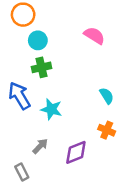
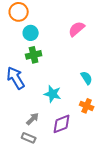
pink semicircle: (94, 35) -> (77, 29), turned -72
cyan star: (51, 109) -> (53, 94), moved
gray rectangle: (22, 172) -> (29, 138), moved, turned -40

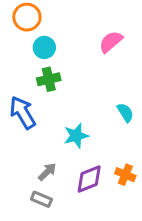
cyan star: (53, 94) -> (76, 136), turned -30
orange cross: (87, 106) -> (125, 175), moved

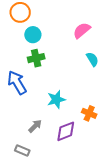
cyan semicircle: (125, 113) -> (92, 59), moved
orange cross: (125, 175) -> (89, 113), moved
gray rectangle: (41, 199) -> (22, 150), moved

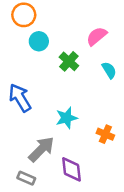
green cross: (36, 58) -> (69, 61), moved, turned -35
gray arrow: (35, 126) -> (41, 149), size x1.6
purple diamond: (66, 131) -> (71, 169), moved, turned -75

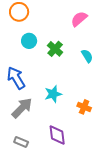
pink semicircle: (97, 36) -> (79, 19), moved
cyan circle: (39, 41) -> (29, 41), moved
gray arrow: (41, 149) -> (22, 108), moved

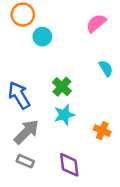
cyan circle: (29, 41) -> (42, 37), moved
green cross: (55, 49) -> (62, 87), moved
gray rectangle: (21, 142) -> (25, 161), moved

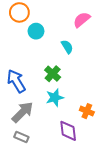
cyan semicircle: (106, 68) -> (67, 47), moved
purple diamond: (69, 165) -> (68, 131), moved

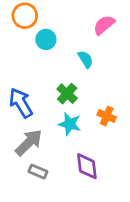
cyan star: (55, 98) -> (70, 124), turned 30
orange cross: (87, 111) -> (107, 116), moved
gray rectangle: (21, 137) -> (38, 172), moved

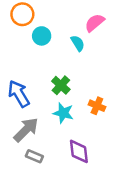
cyan semicircle: (86, 59) -> (78, 43), moved

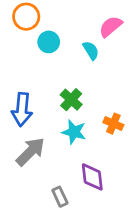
blue arrow: (19, 94) -> (22, 109), turned -144
gray rectangle: (34, 156) -> (60, 197), moved, turned 42

